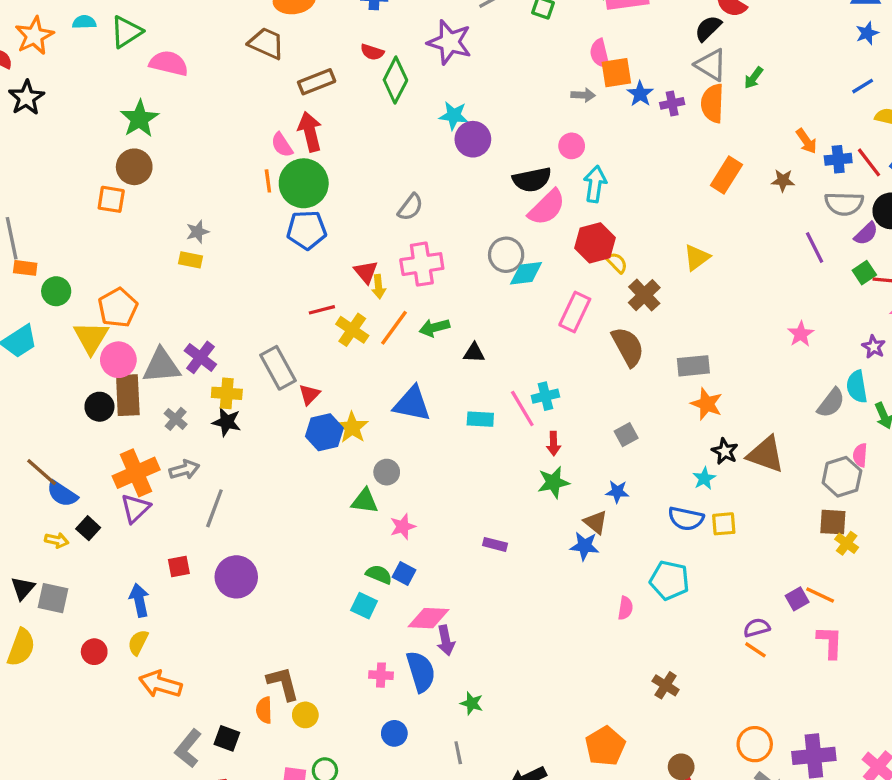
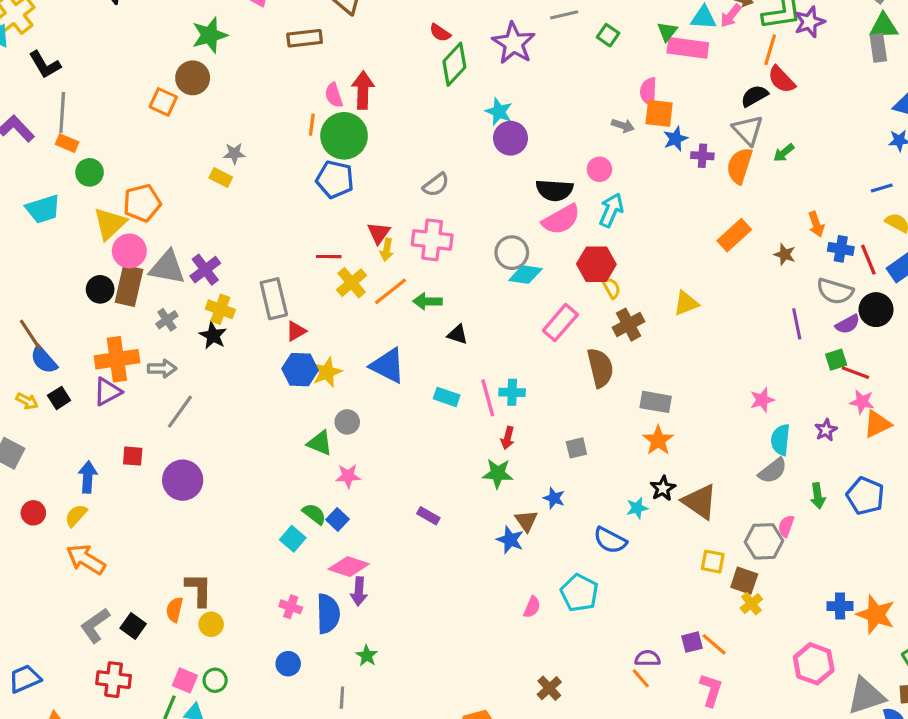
brown rectangle: (317, 82) -> (305, 38), moved
cyan semicircle: (857, 387) -> (780, 440), moved
yellow square: (724, 524) -> (713, 562), moved

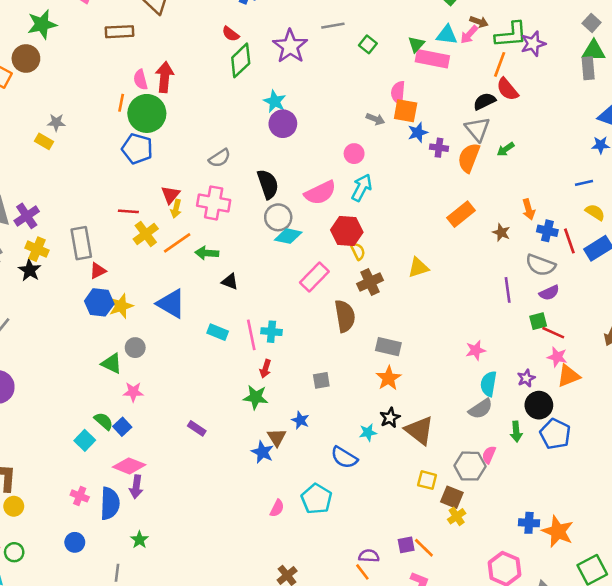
black semicircle: (555, 190) -> (268, 184), moved, turned -116
black circle: (876, 310) -> (539, 405), moved

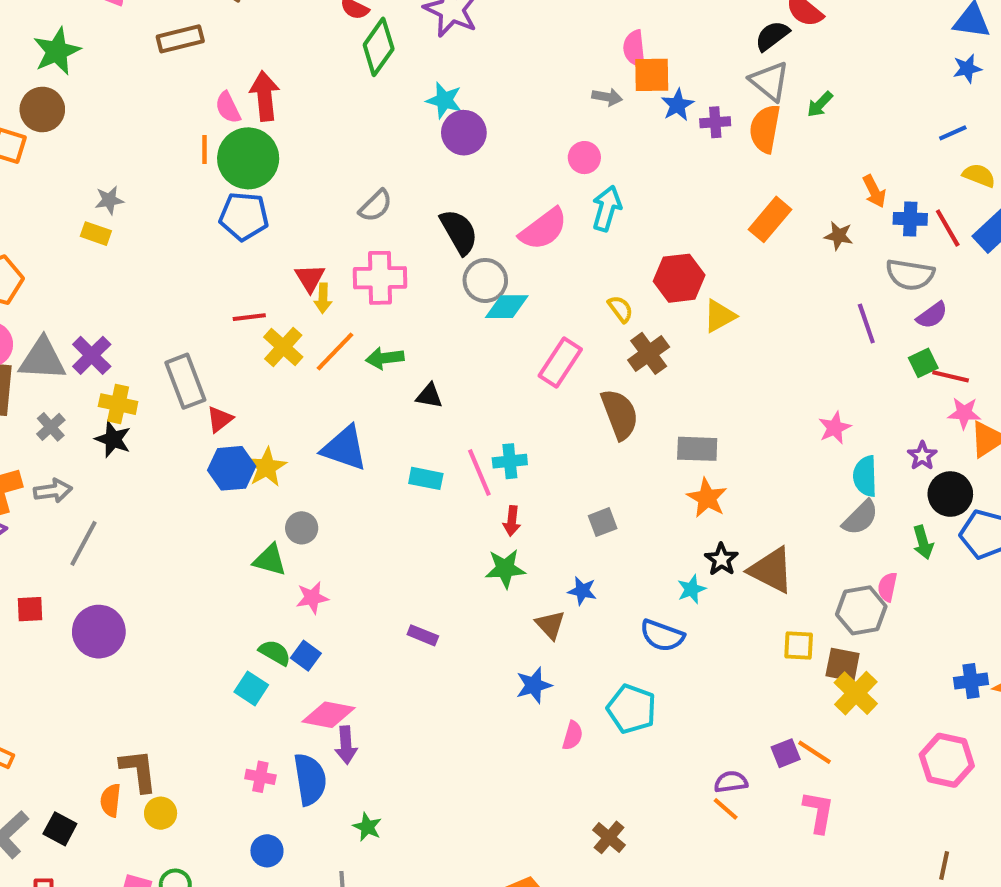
red hexagon: (347, 231) -> (679, 278), moved
blue star: (262, 452) -> (534, 685), moved, turned -30
yellow cross: (457, 516) -> (856, 693), size x1.5

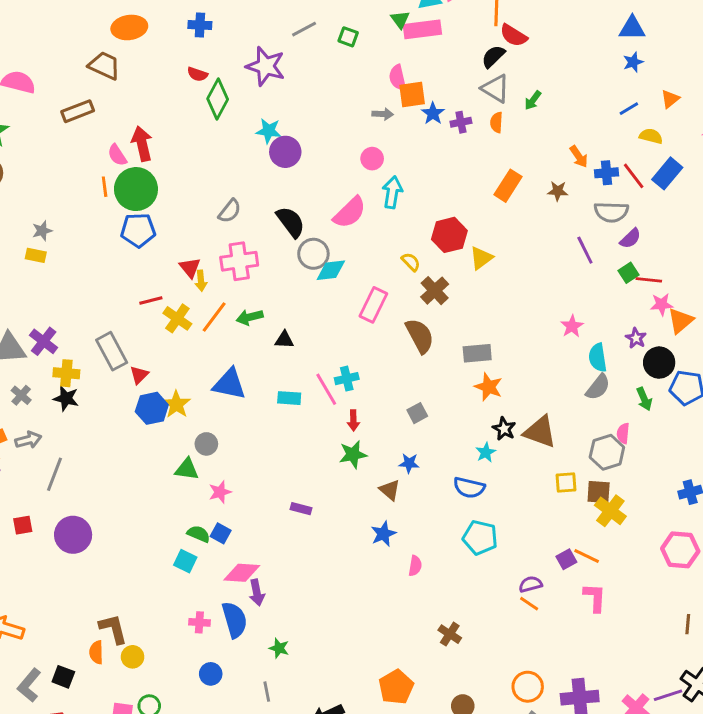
orange semicircle: (765, 129) -> (496, 122), size x0.6
cyan pentagon: (632, 709) -> (480, 538), moved

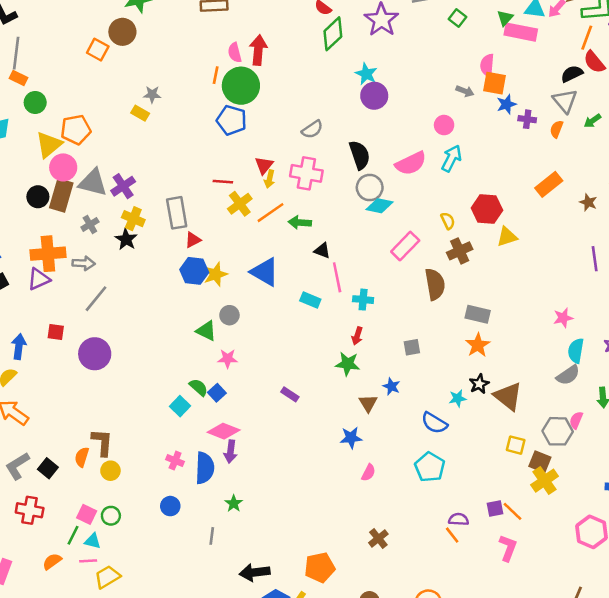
pink line: (326, 389) -> (337, 277), moved

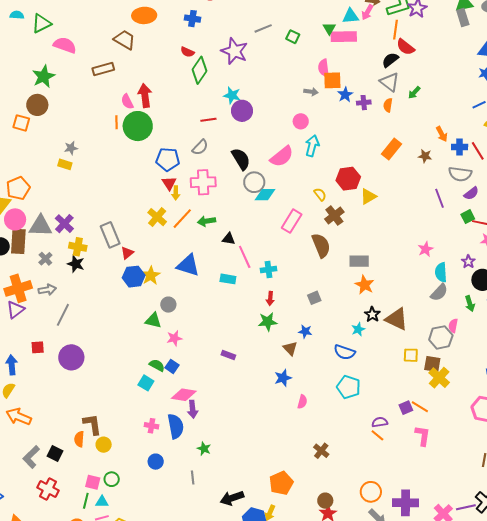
blue pentagon: (231, 120) -> (168, 159), moved
red line: (223, 182) -> (208, 120), moved
red cross: (30, 510) -> (48, 489), turned 30

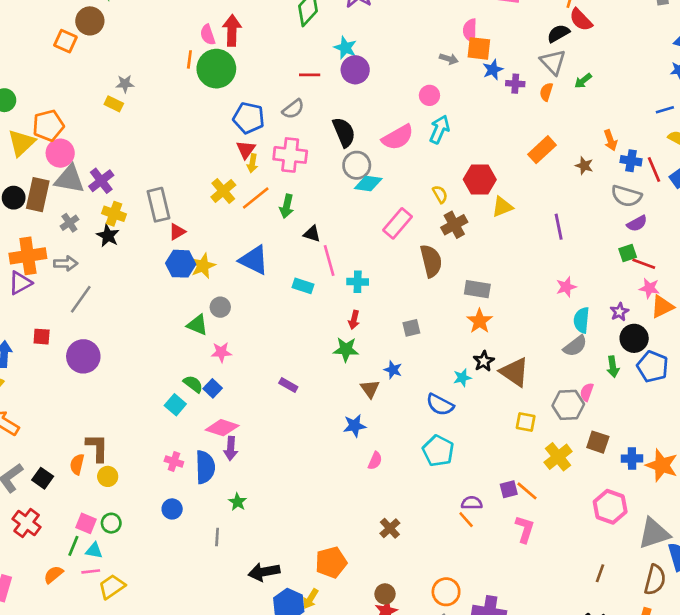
purple line: (440, 198) -> (559, 227), moved
pink circle: (15, 219) -> (60, 153), moved
green arrow: (206, 221) -> (287, 206), turned -78
brown square: (432, 364) -> (598, 442), moved

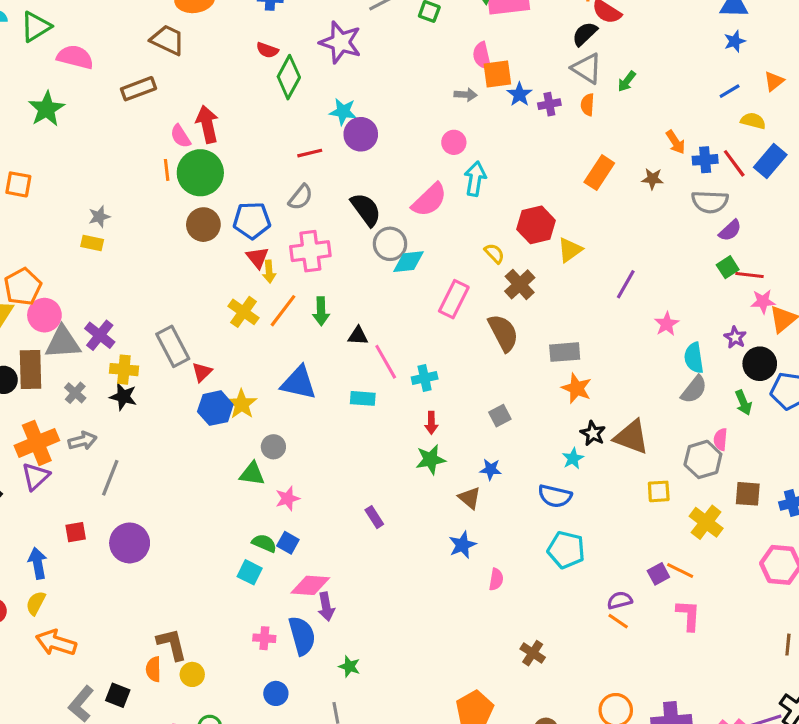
brown circle: (90, 21) -> (203, 225), moved
purple line: (559, 227) -> (626, 284), moved, turned 55
purple rectangle: (288, 385) -> (374, 517), turned 42

